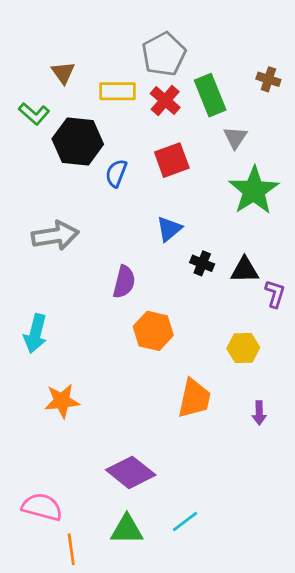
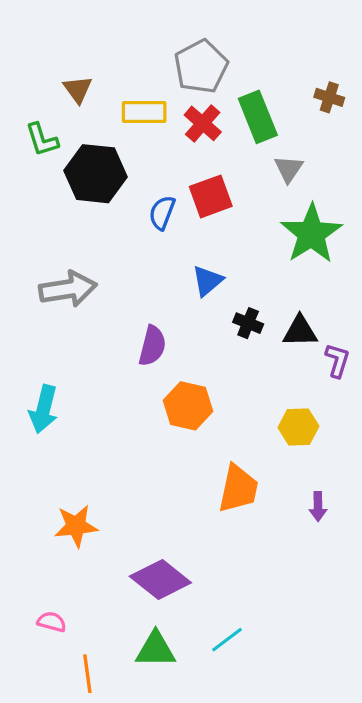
green L-shape: (34, 114) -> (42, 140), turned 32
blue semicircle: (116, 173) -> (162, 213), moved
orange star: (62, 401) -> (76, 526), moved
pink semicircle: (42, 507) -> (52, 622), size x0.6

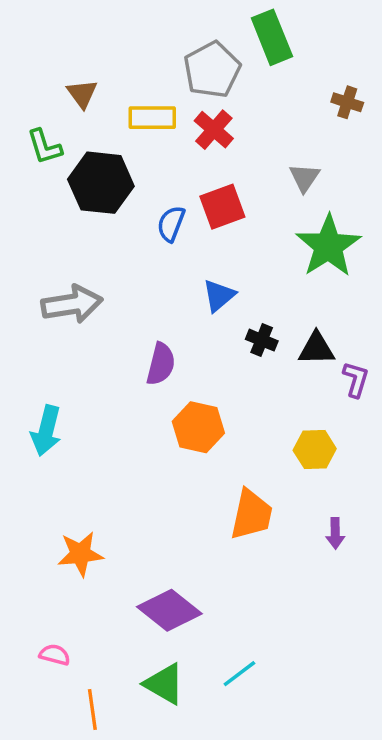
green rectangle: (258, 117) -> (272, 37), moved
green triangle: (156, 649) -> (164, 684), turned 30

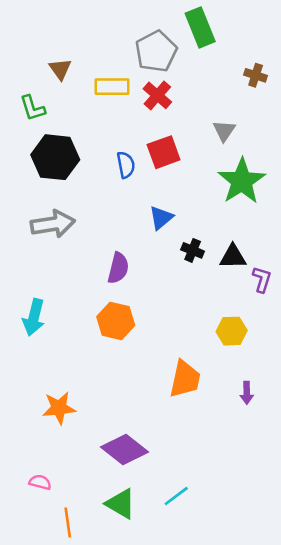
black hexagon: (101, 183) -> (55, 157), moved
blue semicircle: (171, 224) -> (126, 165), turned 148
orange hexagon: (198, 427) -> (116, 321), moved

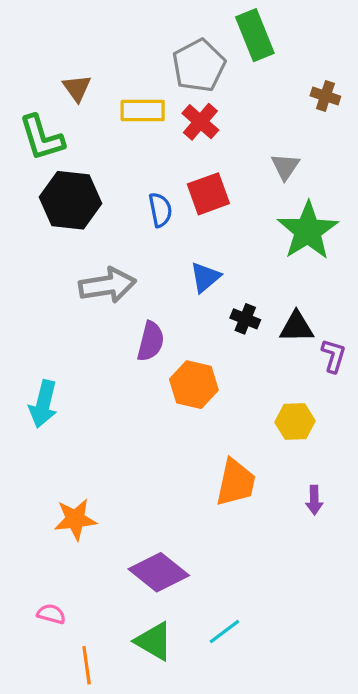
green L-shape: (33, 108) -> (42, 138), size x1.4
gray arrow: (53, 224) -> (107, 285), moved
orange hexagon: (116, 321) -> (194, 385), moved

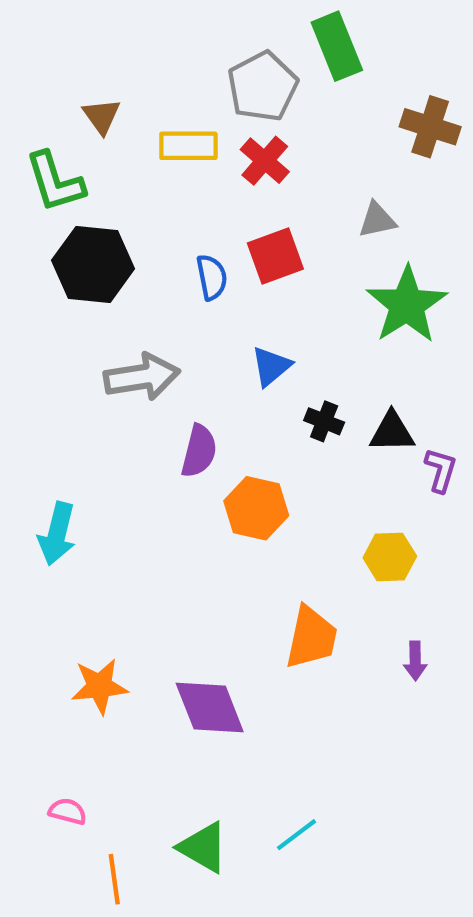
brown cross: (325, 96) -> (430, 127), size x1.5
gray triangle: (285, 167) -> (377, 220), turned 44
purple diamond: (159, 572) -> (210, 707), moved, turned 30

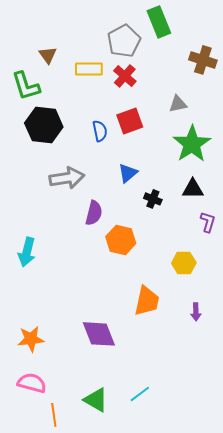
black triangle: (392, 432) -> (193, 189), moved
orange star: (99, 686) -> (31, 339), moved
pink semicircle: (68, 811) -> (32, 383), size x1.6

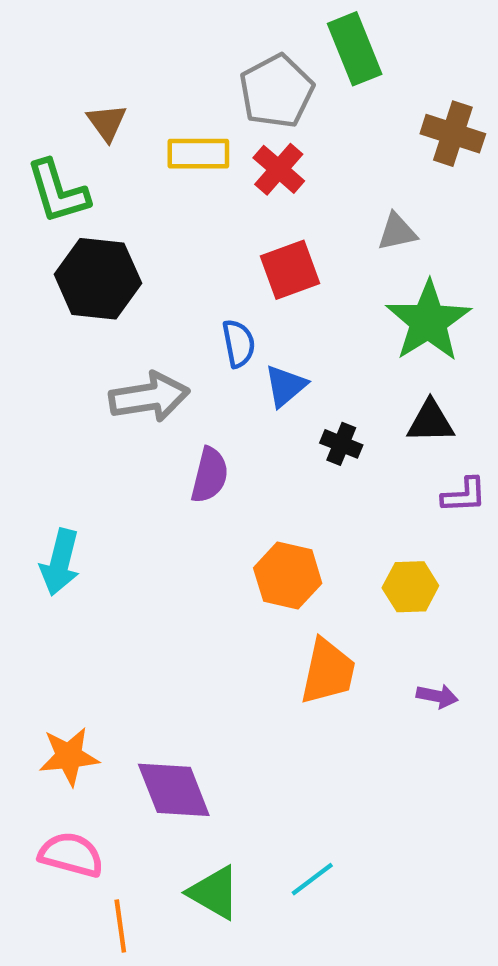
blue semicircle: (100, 131) -> (239, 343), moved
purple L-shape: (208, 222) -> (464, 495), turned 70
orange hexagon: (121, 240) -> (288, 576), moved
purple arrow: (196, 312) -> (437, 696), turned -78
purple diamond: (99, 334) -> (174, 790), moved

